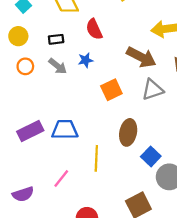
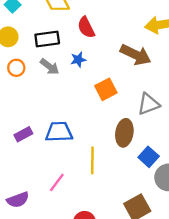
black rectangle: (56, 39) -> (47, 39), size x1.5
gray triangle: (153, 90) -> (148, 104), moved
purple rectangle: (30, 131) -> (23, 134), size x0.7

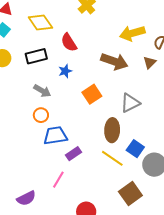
gray arrow: (50, 67) -> (42, 91), moved
orange circle: (16, 68) -> (41, 115), moved
purple rectangle: (23, 134) -> (74, 154), moved
yellow line: (92, 160) -> (112, 158), moved, turned -50

